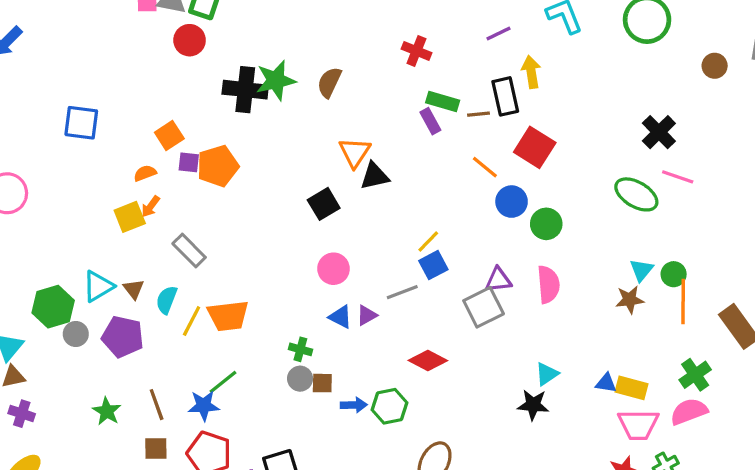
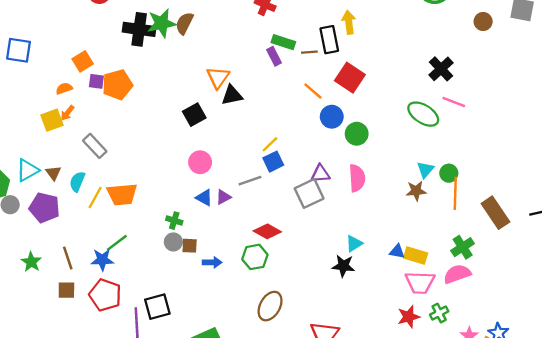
brown semicircle: (329, 82) -> (184, 23), moved
green hexagon: (389, 406) -> (255, 257), moved

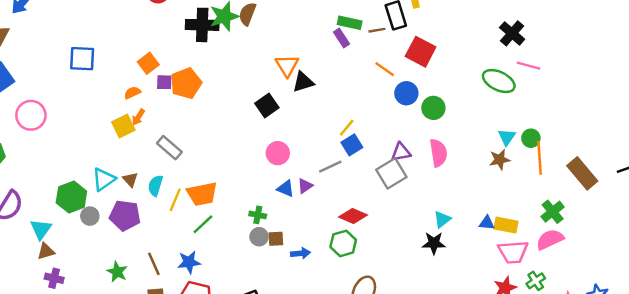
green line: (117, 243) -> (203, 224), moved

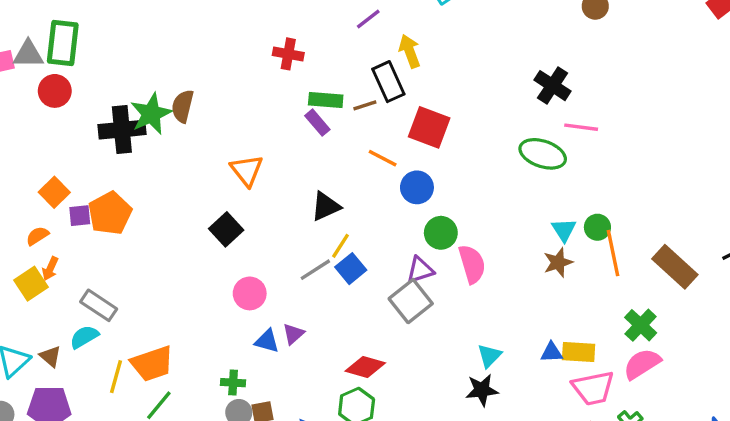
black triangle: (303, 82) -> (326, 206), moved
green circle: (433, 108) -> (441, 233), moved
gray line: (330, 167) -> (315, 270), moved
cyan semicircle: (155, 186) -> (84, 337), moved, turned 50

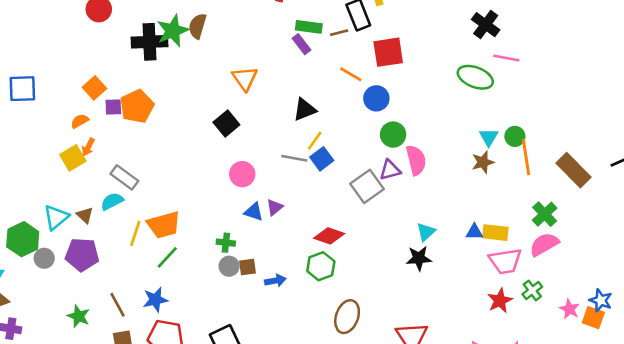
red square: (429, 127) -> (388, 52), turned -32
gray line: (315, 270) -> (294, 158), turned 40
purple triangle: (420, 270) -> (390, 170), moved

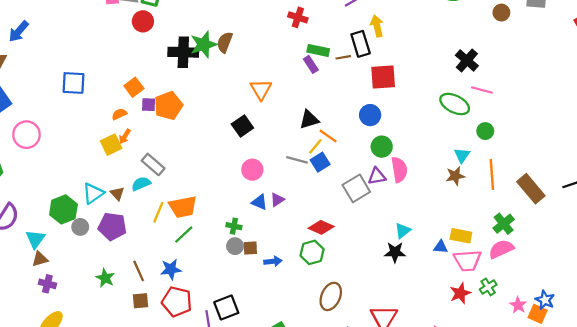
orange line: (351, 74) -> (328, 136), moved
green circle: (515, 136) -> (485, 131), moved
blue triangle: (474, 232) -> (441, 247), moved

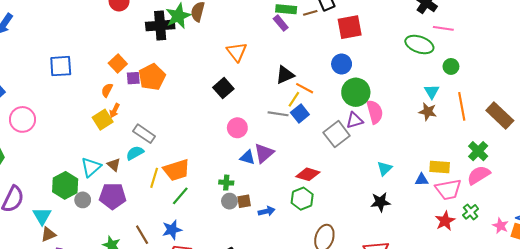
orange semicircle: (119, 114) -> (107, 90), turned -32
green circle: (382, 147) -> (356, 92), size x1.4
brown star: (455, 176) -> (428, 112), turned 30
purple triangle: (277, 200) -> (264, 153), size x1.5
black star: (395, 252) -> (380, 202), moved

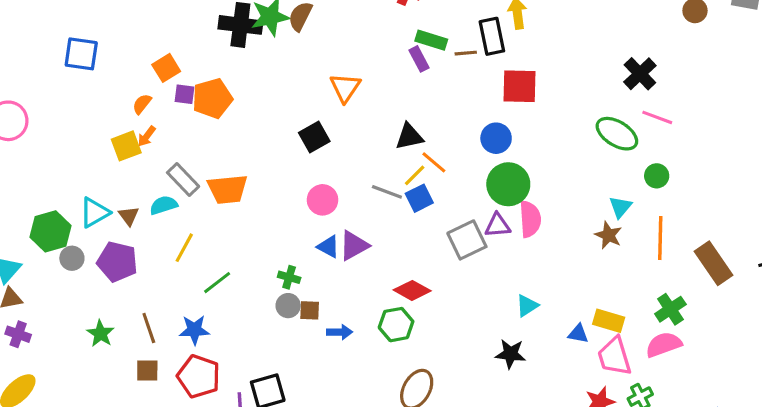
orange trapezoid: (177, 170) -> (228, 189), moved
pink trapezoid: (448, 189) -> (614, 356), turned 72

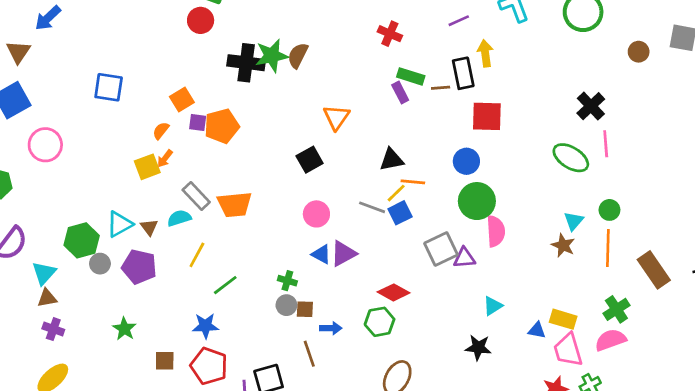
pink line: (657, 117) -> (606, 144), turned 65
orange line: (434, 162) -> (413, 182), turned -35
green circle: (657, 176) -> (609, 210), moved
purple triangle: (498, 225) -> (464, 258), moved
brown line: (149, 328) -> (309, 354), moved

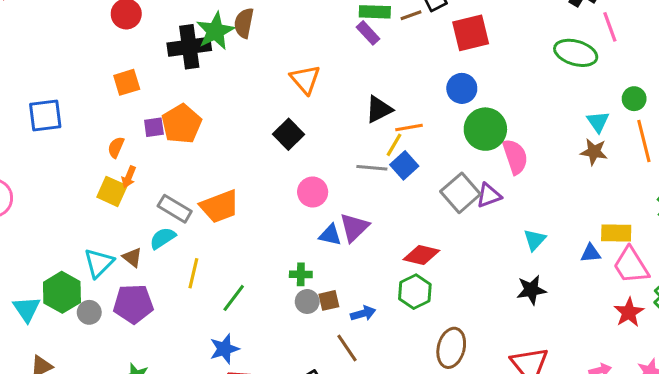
orange square: (182, 100) -> (127, 82), moved, turned 30
yellow square: (147, 167) -> (112, 191), turned -30
cyan triangle: (44, 273) -> (27, 309), moved

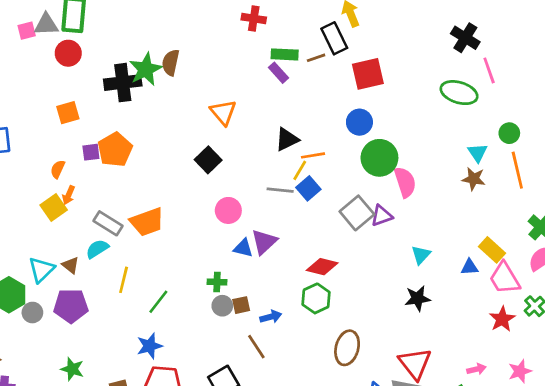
yellow square: (112, 191) -> (54, 208), turned 30
yellow rectangle: (616, 233) -> (492, 250), turned 40

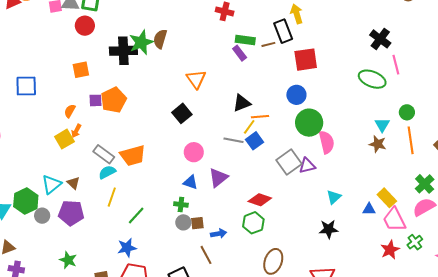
blue triangle: (243, 248) -> (190, 182), moved
cyan semicircle: (97, 249) -> (107, 172), moved

